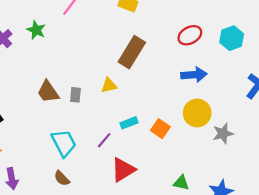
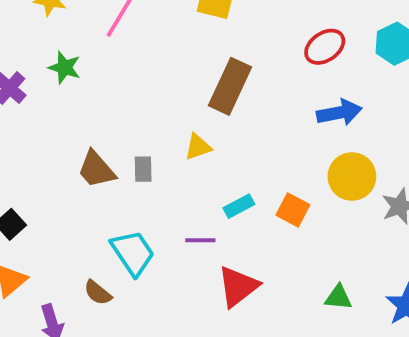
purple line: (104, 140) -> (200, 240), turned 56
brown semicircle: (62, 178) -> (98, 293), moved

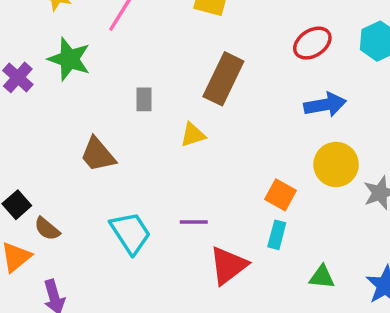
green star: (65, 68) -> (69, 59), size x1.4
gray rectangle: (143, 169) -> (144, 99), moved
cyan rectangle: (239, 206) -> (277, 235), moved, turned -48
brown semicircle: (98, 293) -> (47, 229), moved

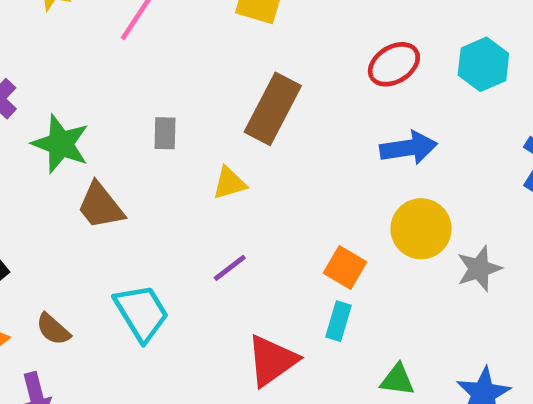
green star: (69, 59) -> (61, 144), moved
purple line: (194, 222) -> (230, 268), moved, turned -40
brown semicircle: (47, 229) -> (53, 329), moved

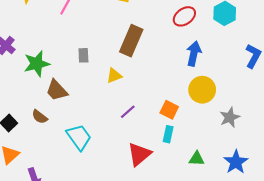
green star: (61, 144) -> (37, 64), turned -30
blue arrow: (409, 148) -> (194, 54), turned -65
purple line: (230, 268) -> (128, 112), moved
gray star: (479, 269) -> (230, 117), moved
brown semicircle: (53, 329) -> (40, 117), moved

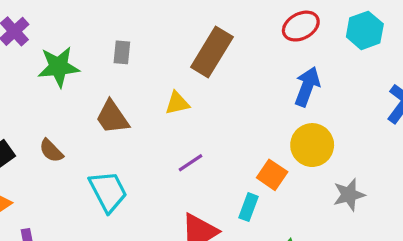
gray rectangle: (83, 55) -> (122, 52), moved
brown trapezoid: (57, 90) -> (112, 117), moved
orange square: (169, 110) -> (272, 175), moved

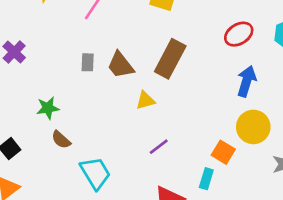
gray rectangle: (122, 52) -> (88, 62), moved
green star: (58, 67) -> (48, 108), moved, size x0.7
brown trapezoid: (112, 117) -> (121, 65), moved
brown semicircle: (51, 151) -> (61, 140), moved

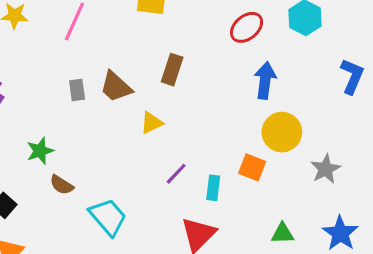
brown rectangle: (170, 59) -> (172, 70), size x0.7
cyan rectangle: (206, 179) -> (213, 188), moved

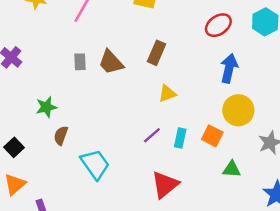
yellow triangle: (152, 123) -> (167, 94), moved
brown semicircle: (62, 185) -> (61, 136), turned 72
cyan rectangle: (213, 188) -> (180, 138), moved
green triangle: (283, 233) -> (232, 169), moved

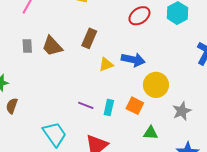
blue arrow: (229, 68) -> (133, 60), moved, turned 90
yellow triangle: (167, 94) -> (106, 65), moved
purple line: (152, 135) -> (86, 105), turned 63
cyan trapezoid: (95, 164) -> (55, 134), moved

